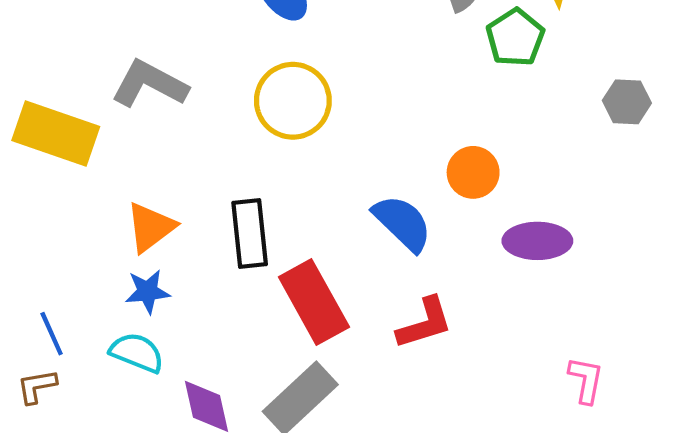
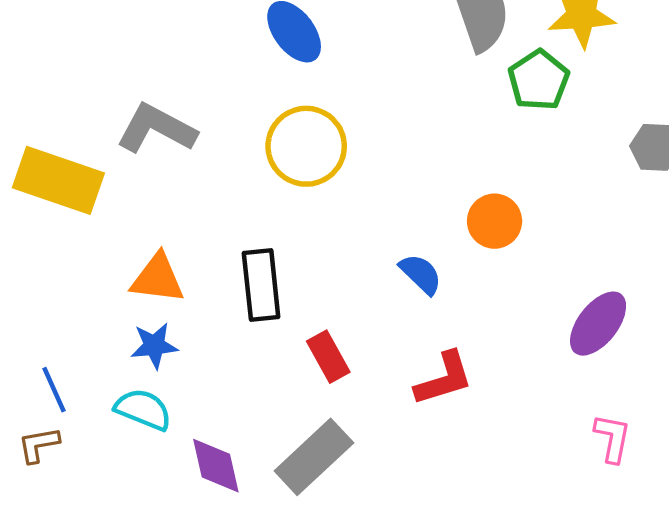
blue semicircle: (402, 223) -> (421, 274), size x0.7
orange triangle: (151, 227) -> (158, 278), turned 44
purple ellipse: (537, 241) -> (598, 324), moved, turned -52
red rectangle: (314, 302) -> (328, 357), size x0.6

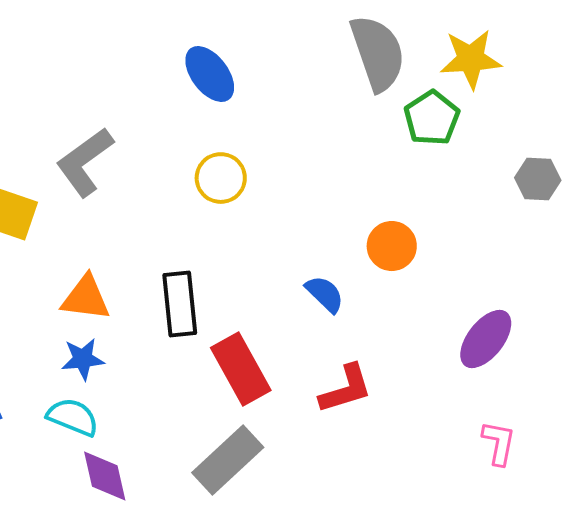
gray L-shape: (156, 129) -> (85, 162), turned -64
yellow circle: (306, 146) -> (221, 178), size x0.7
red rectangle: (328, 357) -> (241, 369), size x1.5
purple diamond: (216, 466) -> (105, 476), moved

